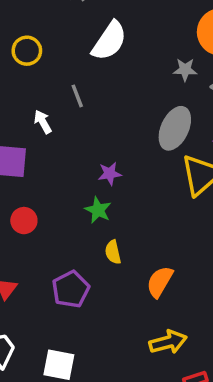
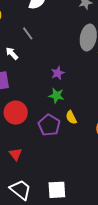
red circle: (24, 221) -> (16, 113), size x1.5
purple pentagon: (71, 289) -> (49, 125), moved

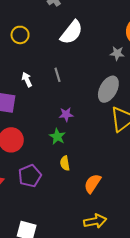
gray line: (28, 33) -> (57, 75), moved
purple pentagon: (49, 125) -> (30, 176), moved

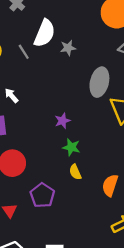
gray star: (117, 53) -> (68, 48), moved
gray line: (57, 75) -> (24, 52), moved
green star: (57, 136) -> (71, 147), moved

